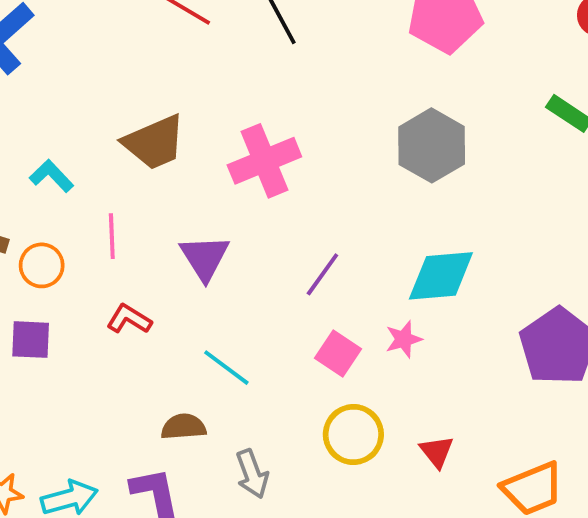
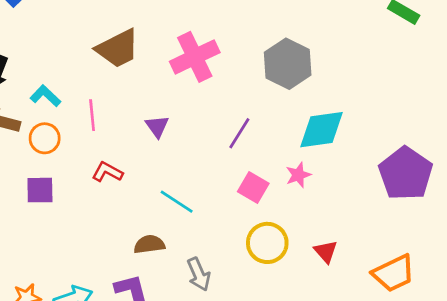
gray hexagon: (432, 145) -> (288, 64), moved
cyan L-shape: (51, 176) -> (45, 96), moved
purple triangle: (205, 258) -> (157, 126), size x0.7

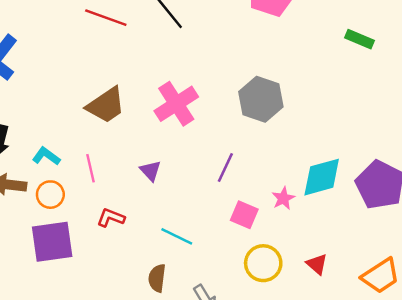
cyan diamond: (322, 130) -> (322, 177), moved
purple square: (40, 190) -> (52, 242), size x1.6
brown semicircle: (149, 244) -> (157, 278), turned -68

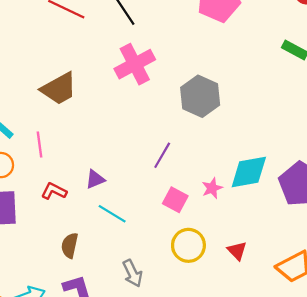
pink cross: (176, 104) -> (135, 64), moved
purple triangle: (150, 171) -> (95, 179), moved, turned 45
brown semicircle: (157, 278) -> (70, 245), moved

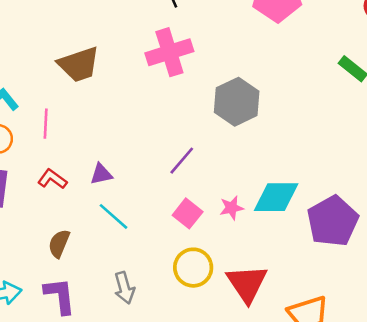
red triangle: (237, 251) -> (247, 284), size x1.8

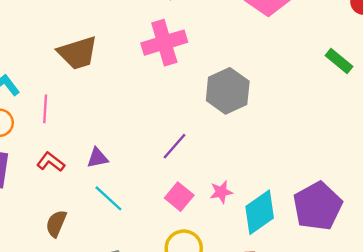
cyan diamond: (276, 197) -> (260, 212), moved, turned -36

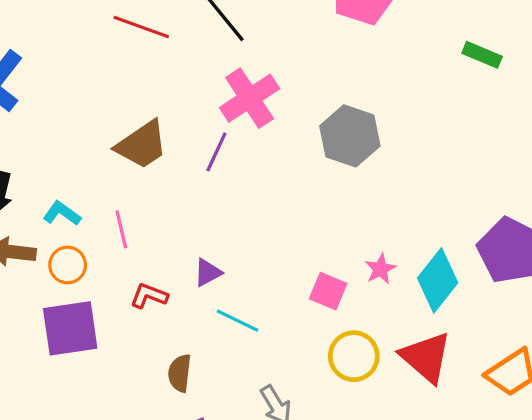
purple line: (175, 146) -> (216, 152), moved

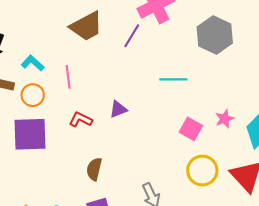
cyan line: (237, 321) -> (173, 79), moved, turned -32

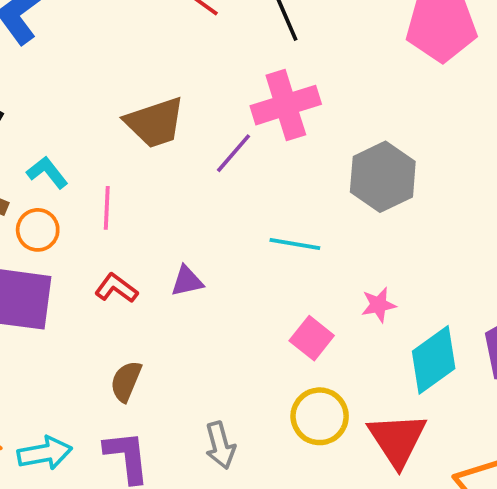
pink star: (225, 119) -> (379, 305), moved

